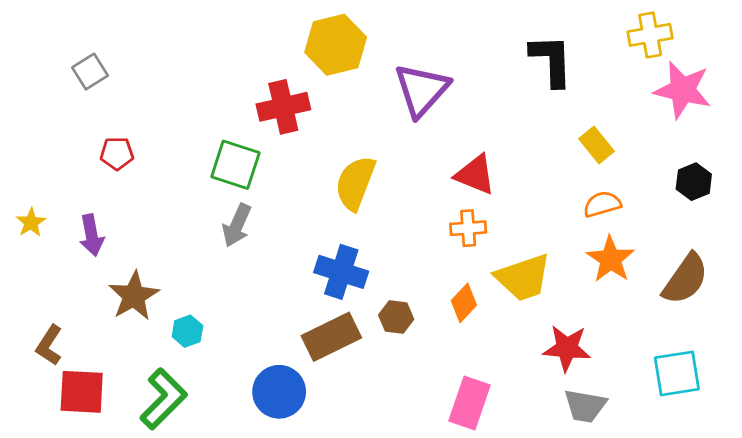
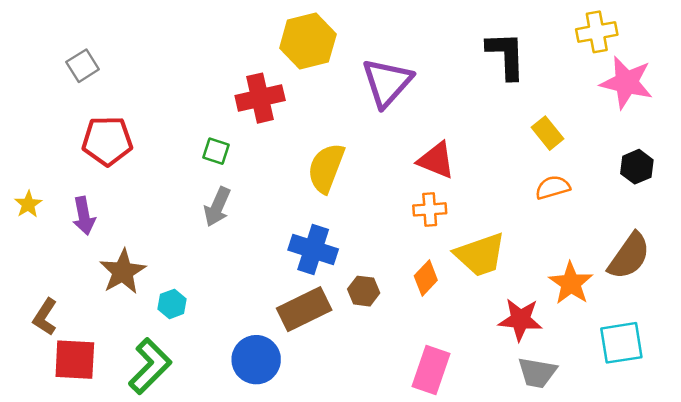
red pentagon: (117, 153) -> (107, 141), size x1.6
green square: (235, 165) -> (216, 151), size x0.6
orange star: (611, 259) -> (571, 283), moved

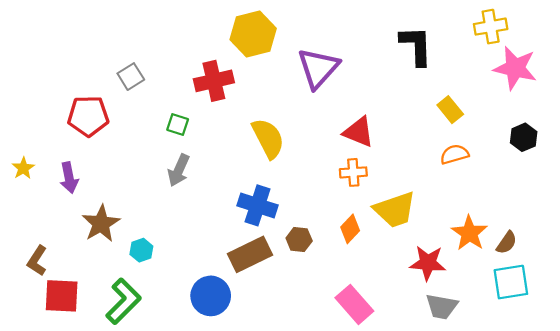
gray square: (83, 66) -> (131, 77), moved
yellow semicircle: (326, 168) -> (268, 138), turned 132
brown semicircle: (629, 256) -> (507, 243), moved, size x0.6
pink rectangle: (431, 370) -> (354, 304), turned -60

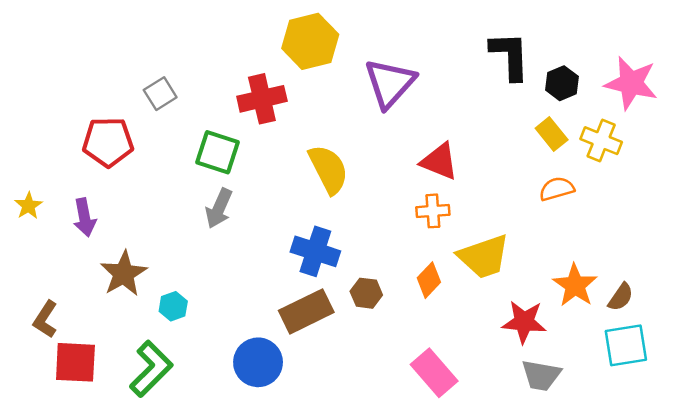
yellow cross: (491, 27) -> (601, 141), moved, turned 32
green square: (178, 125) -> (218, 152), size x1.6
black hexagon: (524, 137) -> (562, 83), moved

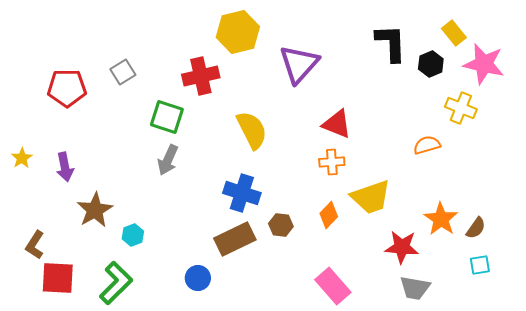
yellow rectangle: (552, 134) -> (454, 33), moved
red pentagon: (108, 142) -> (67, 88), moved
cyan square: (626, 345) -> (480, 265), size x0.6
blue circle: (258, 362) -> (198, 278), size x0.7

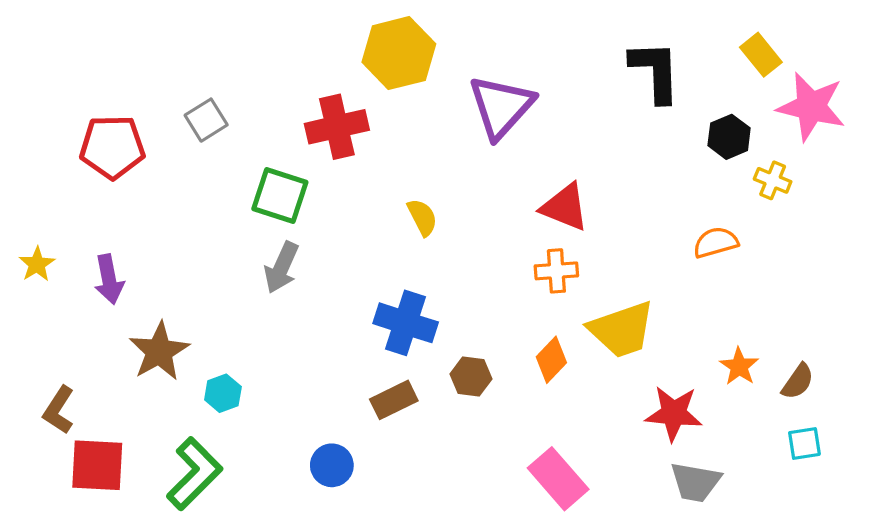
black hexagon: (431, 64) -> (729, 137), moved
yellow cross: (461, 108) -> (773, 180), size x0.7
yellow semicircle: (252, 130) -> (422, 217), size x0.6
orange star: (441, 219) -> (739, 366), size x0.7
brown rectangle: (235, 239) -> (394, 400), size x0.7

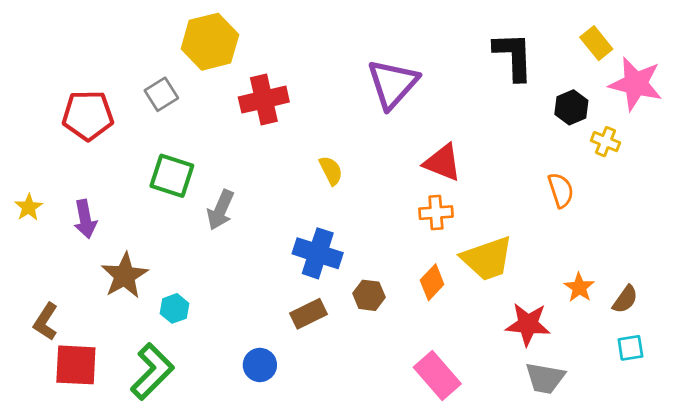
yellow hexagon: (399, 53) -> (210, 42), moved
green square: (280, 195) -> (172, 176), moved
orange semicircle: (716, 242) -> (561, 190), turned 88

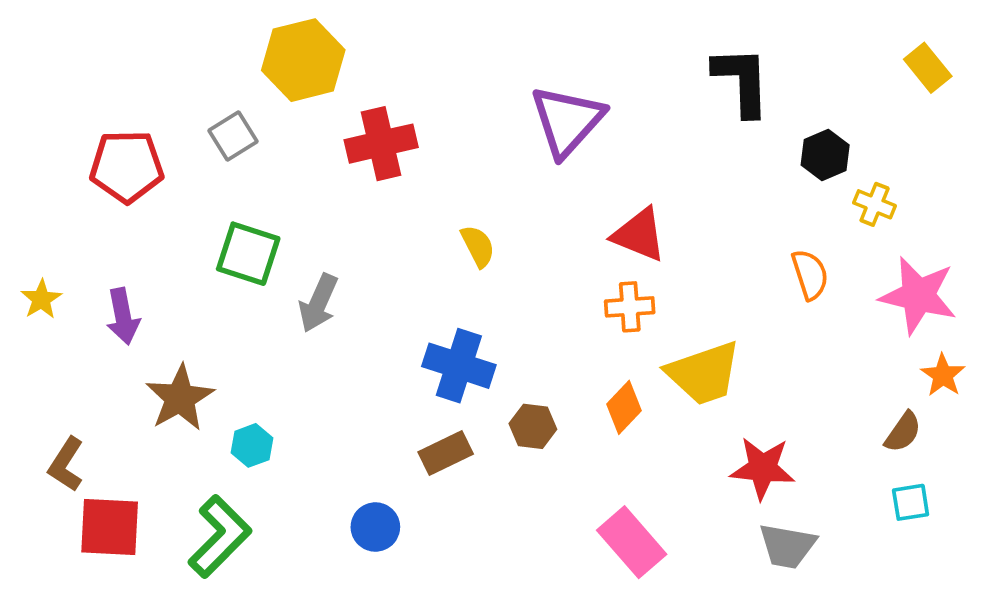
yellow rectangle: (596, 43) -> (928, 68), moved
pink star: (636, 84) -> (918, 295), moved
orange star: (579, 287) -> (943, 375), moved

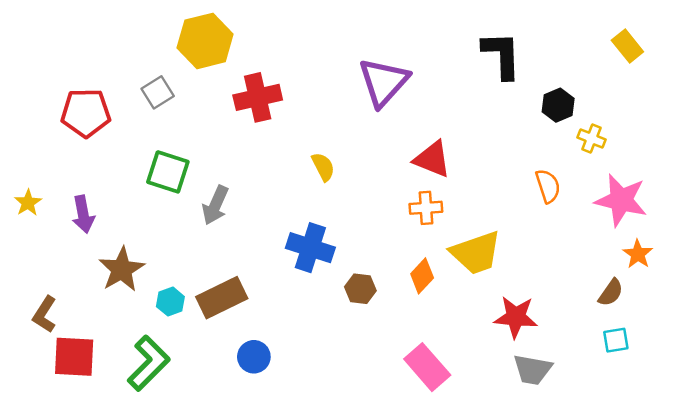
brown rectangle: (446, 453) -> (222, 298), moved, size x1.4

